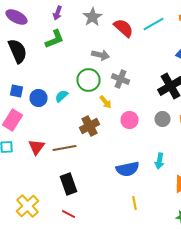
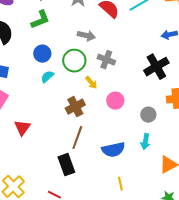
blue circle: (38, 98) -> (42, 54), moved
gray circle: (162, 119) -> (148, 115), moved
brown line: (64, 148) -> (77, 138), moved, turned -60
black rectangle: (68, 184) -> (66, 165), moved

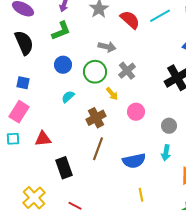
gray cross: (106, 60) -> (127, 71), turned 30
cyan semicircle: (47, 77) -> (68, 97), moved
red triangle: (22, 128) -> (43, 139), turned 48
black rectangle: (66, 165) -> (64, 168), moved

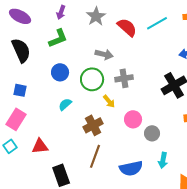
gray cross: (127, 71) -> (124, 78), turned 30
gray circle: (169, 126) -> (152, 133), moved
cyan square: (13, 139) -> (10, 146), turned -32

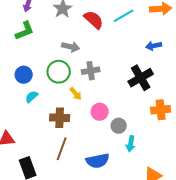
blue circle: (60, 72) -> (24, 75), moved
brown cross: (93, 125) -> (60, 118), turned 30
cyan arrow: (163, 160) -> (131, 144), moved

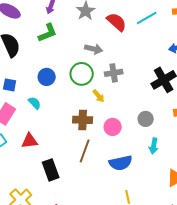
cyan semicircle: (32, 97) -> (35, 103), moved, turned 88
pink circle: (100, 112) -> (113, 127), moved
gray circle: (119, 126) -> (146, 119), moved

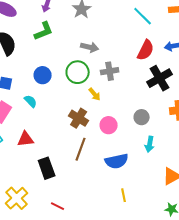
cyan line: (147, 18) -> (143, 16), turned 75
red semicircle: (117, 22) -> (146, 50), moved, turned 75
brown cross: (83, 120) -> (79, 118), turned 30

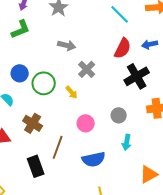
gray cross: (110, 71) -> (87, 69), turned -36
green circle: (78, 72) -> (44, 83), moved
brown cross: (79, 118) -> (33, 123), moved
black rectangle: (47, 168) -> (36, 166), moved

